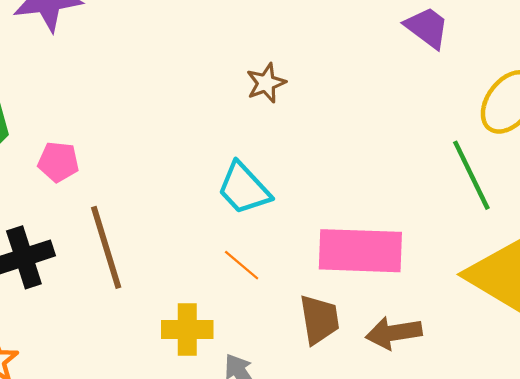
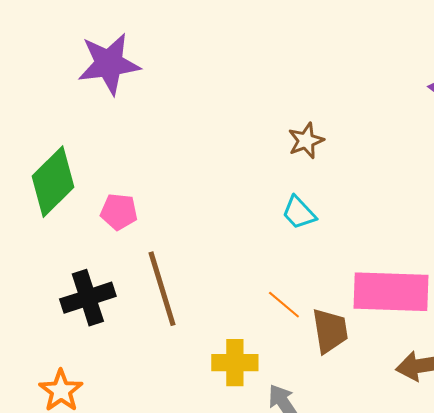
cyan trapezoid: (244, 189) -> (299, 213), moved, size x0.7
brown trapezoid: (319, 320) -> (330, 331), moved

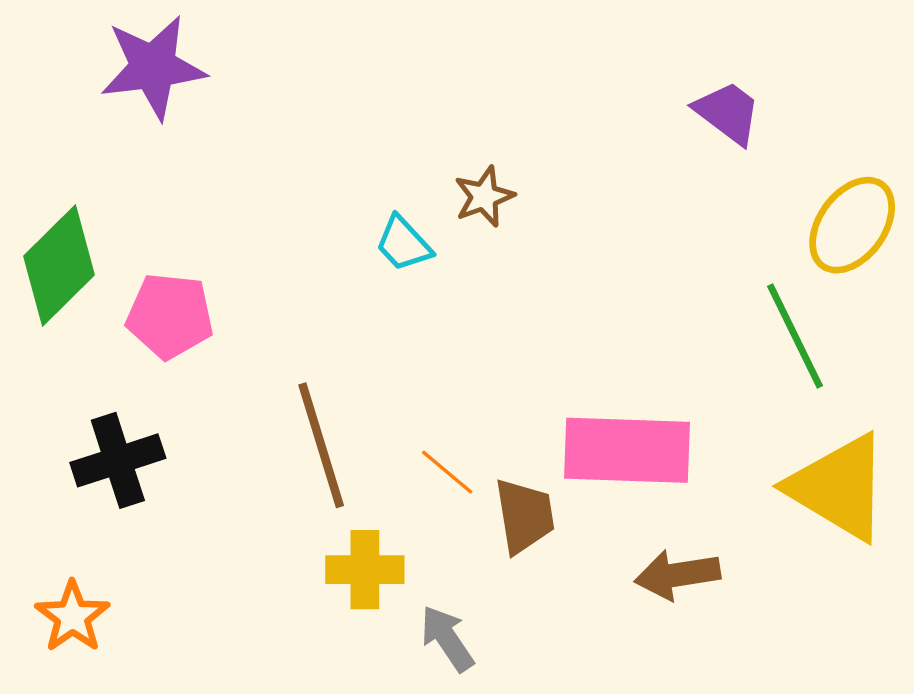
pink pentagon: (119, 212) -> (170, 316), size x1.4
cyan trapezoid: (299, 213) -> (403, 244), moved
brown line: (162, 289) -> (321, 445), moved

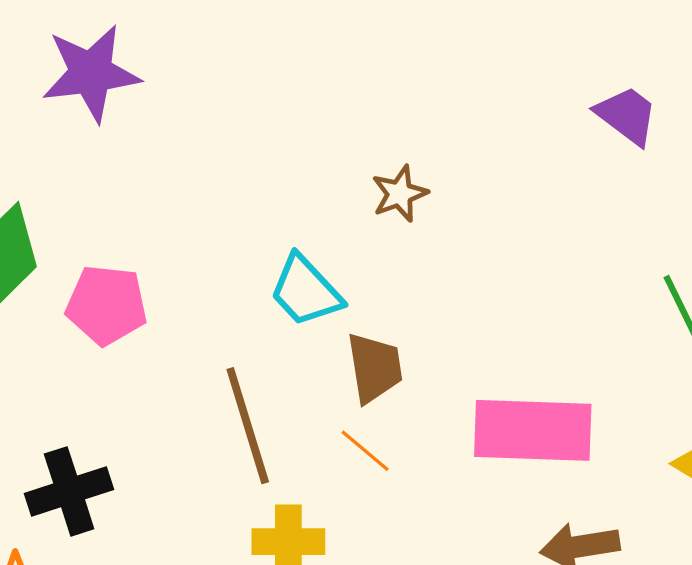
cyan trapezoid: (403, 244) -> (306, 291), moved, size x1.4
black cross: (118, 460) -> (69, 491), moved
brown trapezoid: (524, 516) -> (375, 368), moved

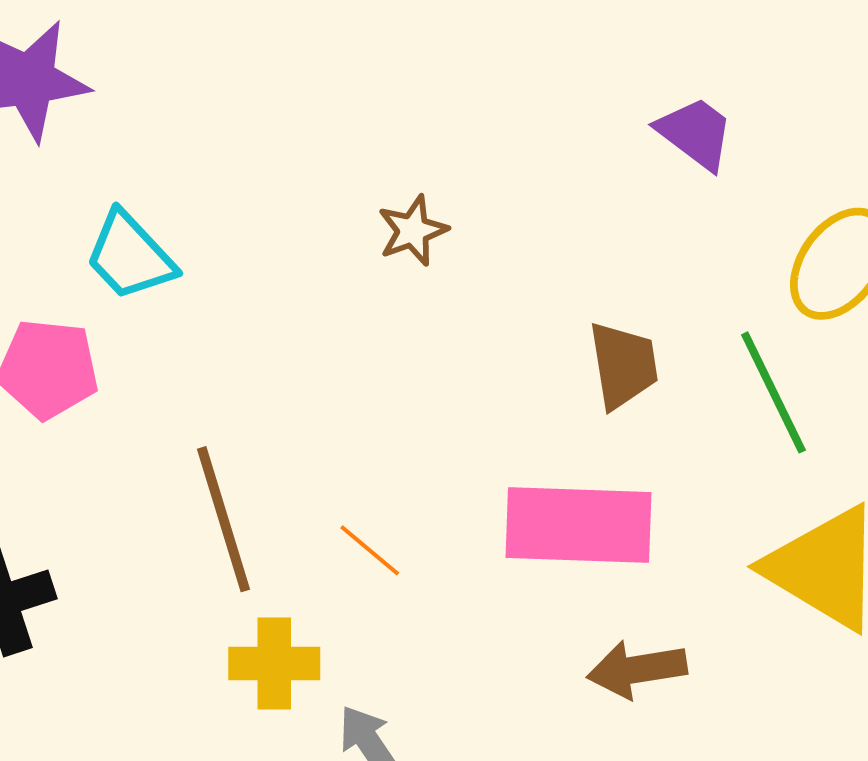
cyan trapezoid: (306, 291) -> (130, 256), moved
brown trapezoid: (375, 368) -> (623, 365), moved

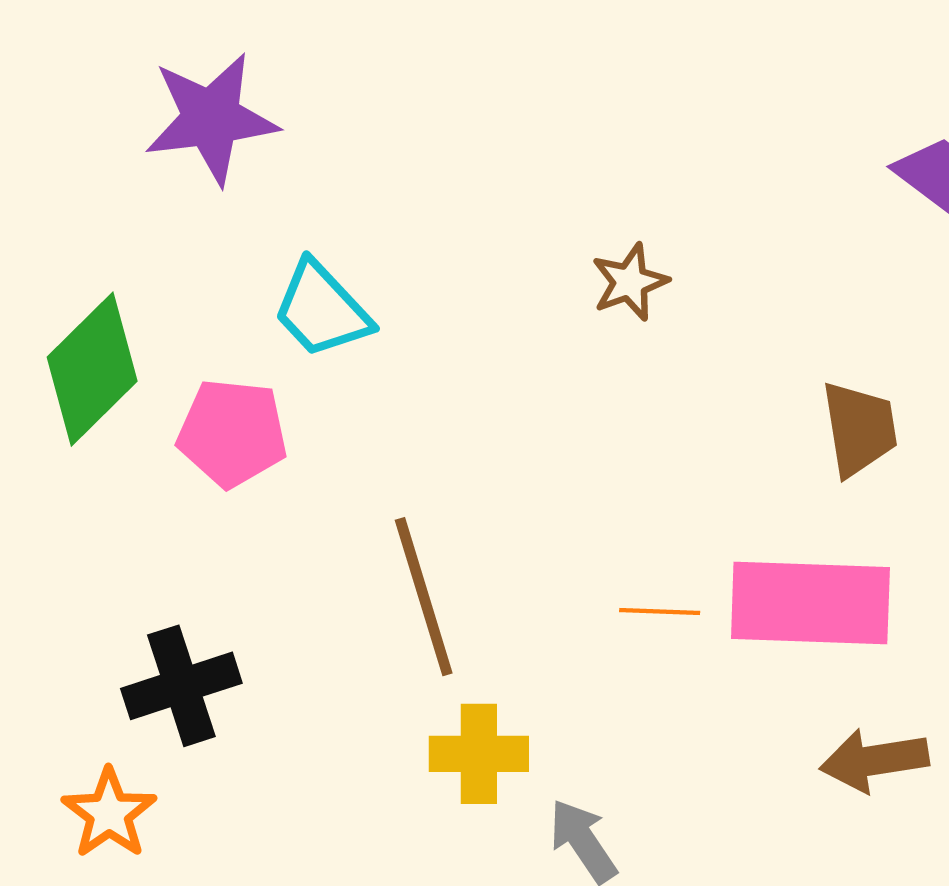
orange line: (370, 550) -> (660, 611), moved, turned -38

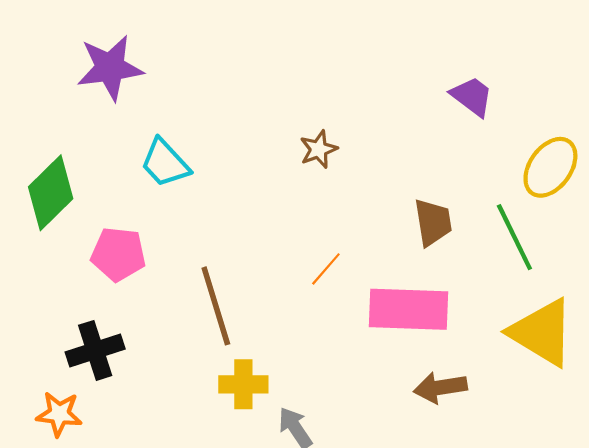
pink pentagon: (232, 433) -> (118, 254), moved
orange line: (660, 611) -> (326, 269), moved, turned -51
orange star: (109, 813) -> (59, 414), turned -30

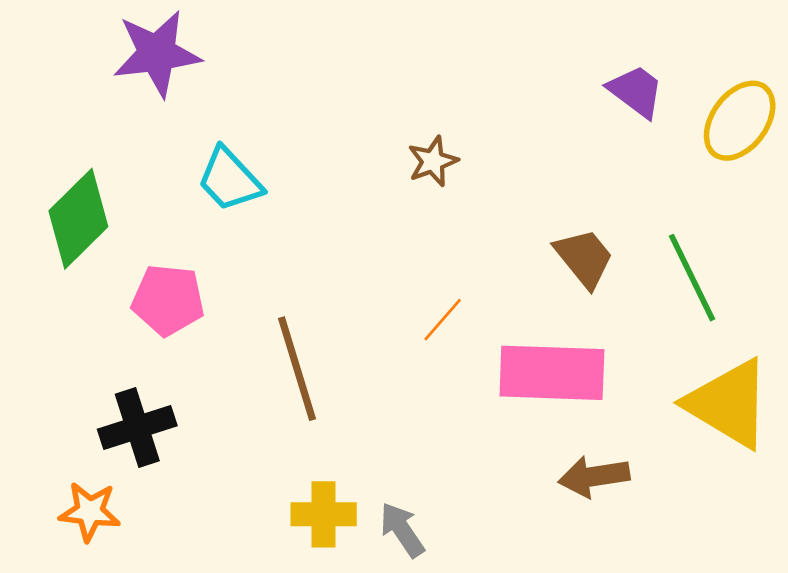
yellow ellipse: (550, 167) -> (740, 121), moved
brown trapezoid: (433, 222) -> (584, 258), turned -30
yellow cross: (243, 384) -> (324, 514), moved

